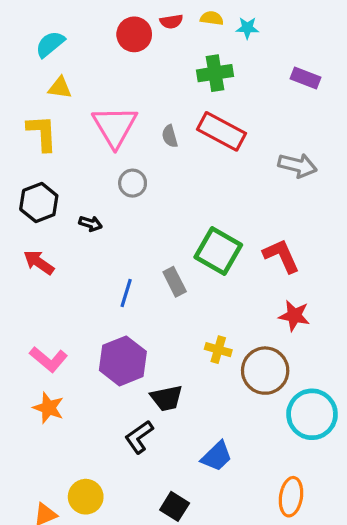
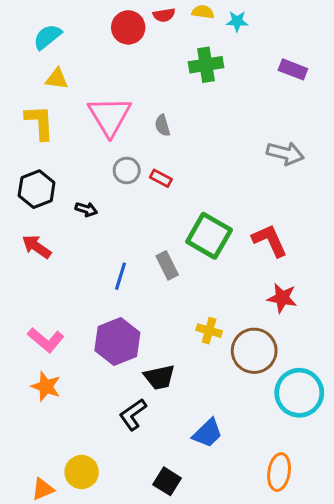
red rectangle: (221, 131) -> (161, 178), moved, size x0.5

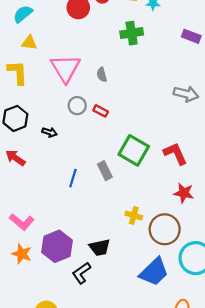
purple hexagon: (117, 341) -> (57, 246), moved
blue trapezoid: (208, 433) -> (154, 272), moved, size x1.4

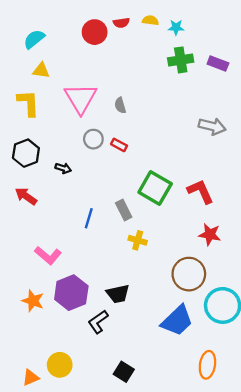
green cross: (132, 33) -> (181, 60), moved
yellow cross: (134, 215) -> (138, 240), moved
pink L-shape: (22, 222) -> (48, 255), moved

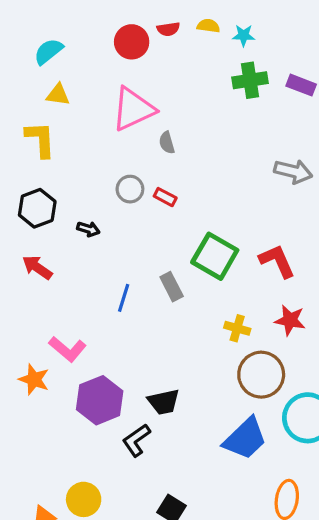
pink triangle: (81, 98) -> (133, 109), moved, turned 36
yellow cross: (138, 240) -> (237, 328), moved
orange star: (33, 301) -> (34, 379), moved

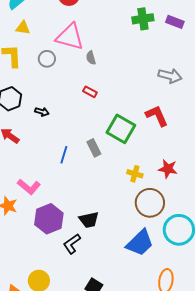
pink triangle: (133, 109) -> (70, 37), turned 40
gray circle: (130, 189) -> (47, 59), moved
red L-shape: (277, 261) -> (157, 116), moved

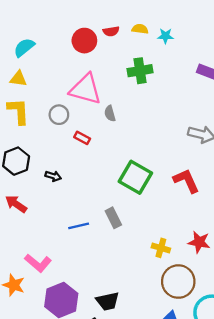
green cross: (143, 19) -> (140, 71), moved
yellow triangle: (23, 28) -> (18, 79), moved
red rectangle: (90, 92) -> (82, 138), moved
green square: (121, 129) -> (135, 177), moved
blue line: (64, 155) -> (79, 226), turned 60

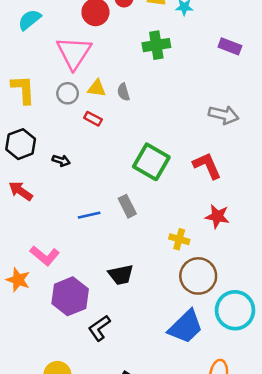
yellow triangle: (18, 79) -> (97, 88), moved
pink triangle: (86, 89) -> (74, 53), moved, turned 48
red star: (199, 242) -> (217, 216), moved
black trapezoid: (108, 301) -> (121, 275), moved

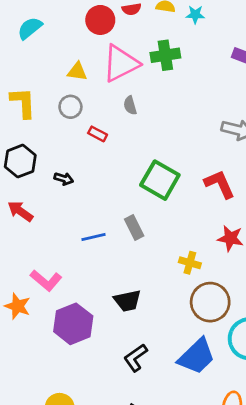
pink triangle: (74, 53) -> (121, 63), moved, turned 30
yellow triangle: (97, 88) -> (77, 72), moved
black L-shape: (99, 328) -> (136, 358), moved

